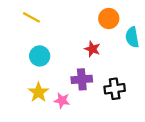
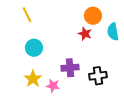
yellow line: (31, 17) -> (27, 15), turned 35
red star: (92, 49) -> (85, 34), moved

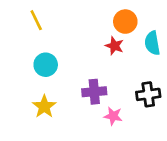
black cross: (98, 76) -> (148, 94), moved
pink star: (53, 86) -> (113, 116), moved

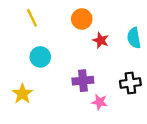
orange circle: (125, 22) -> (82, 19), moved
yellow star: (44, 107) -> (22, 94), moved

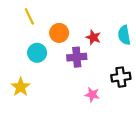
orange circle: (82, 19) -> (59, 33), moved
purple cross: (83, 81) -> (77, 57), moved

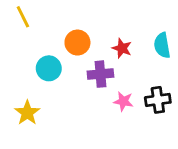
yellow line: (29, 16) -> (23, 17), moved
pink star: (92, 95) -> (123, 101), moved

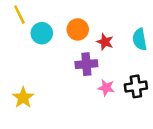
orange circle: (77, 43) -> (78, 29), moved
cyan circle: (49, 68) -> (42, 33), moved

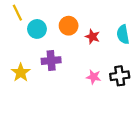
purple cross: (86, 64) -> (51, 61), moved
yellow star: (23, 98) -> (21, 73), moved

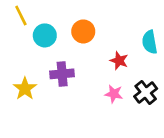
red star: (92, 37) -> (119, 61), moved
black cross: (120, 76) -> (146, 93), turned -30

